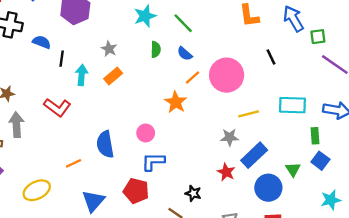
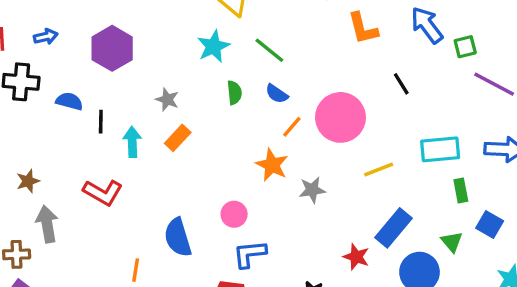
green rectangle: (315, 136) -> (461, 191), moved
gray star: (230, 137) -> (312, 190), moved
orange line: (74, 163) -> (136, 270), turned -49

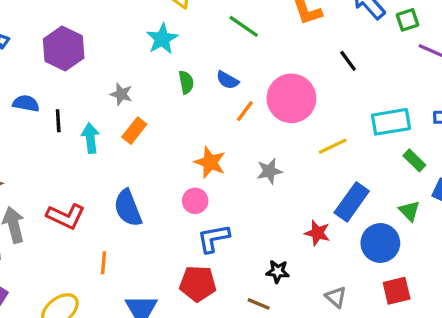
green line: (269, 50) -> (244, 26), moved
orange star: (272, 165) -> (210, 162), moved
green rectangle: (461, 191) -> (414, 160), turned -30
red L-shape: (103, 192) -> (66, 216), moved
blue semicircle: (178, 237) -> (128, 208), moved

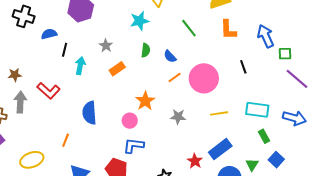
blue semicircle: (26, 103) -> (49, 34), turned -42
orange rectangle: (134, 131) -> (117, 69), moved
red L-shape: (66, 216) -> (49, 91), moved

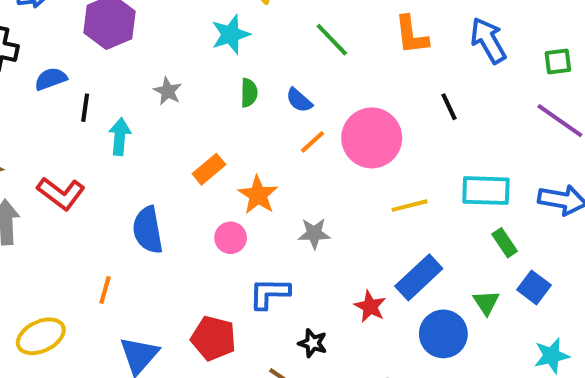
green square: (285, 54) -> (558, 61), moved
orange rectangle: (117, 69) -> (209, 169), moved
gray star: (178, 117) -> (314, 233), moved
blue L-shape: (134, 146) -> (269, 293), moved

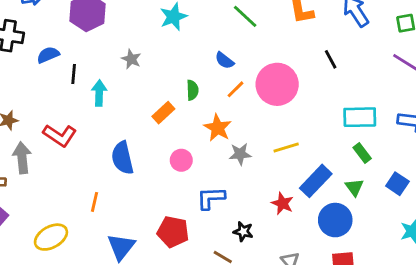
green semicircle: (249, 93) -> (192, 90), moved
orange star: (258, 195) -> (218, 128), moved
yellow line: (410, 206) -> (286, 148), moved
green rectangle: (505, 243) -> (362, 153), moved
green triangle: (486, 302) -> (354, 187), moved

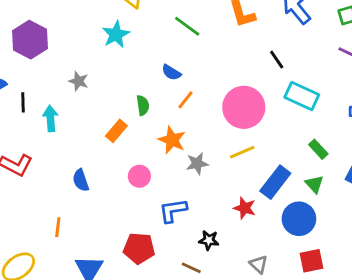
pink circle: (277, 84) -> (244, 107), moved
cyan rectangle: (360, 117) -> (302, 96), moved, turned 32
blue semicircle: (122, 158) -> (81, 180), size x0.7

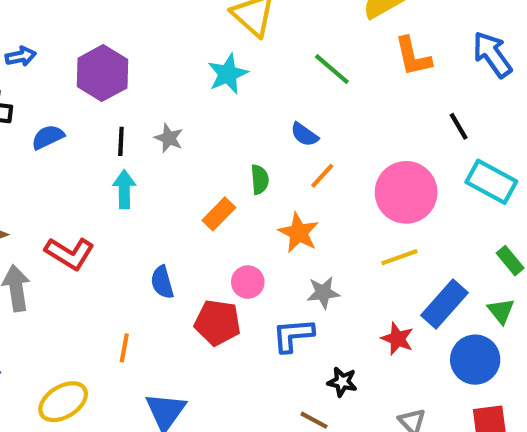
black line: (23, 102) -> (121, 141), moved
gray star: (197, 164) -> (323, 293), moved
red pentagon: (139, 248) -> (218, 322), moved

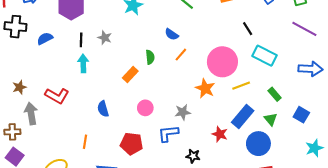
orange star: (299, 233) -> (205, 88), moved
yellow line: (399, 257) -> (241, 86), moved
red pentagon: (218, 322) -> (132, 144), moved

